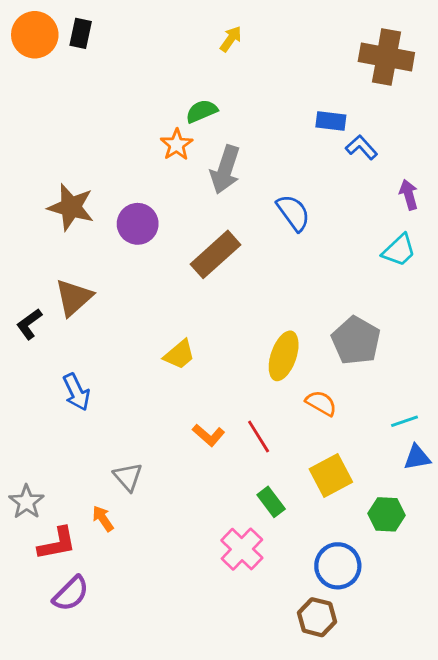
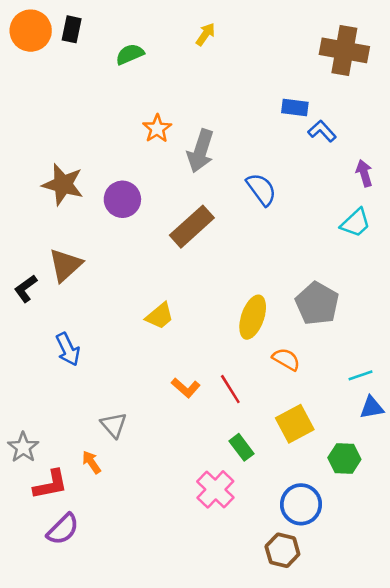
green semicircle: (202, 111) -> (130, 54), moved

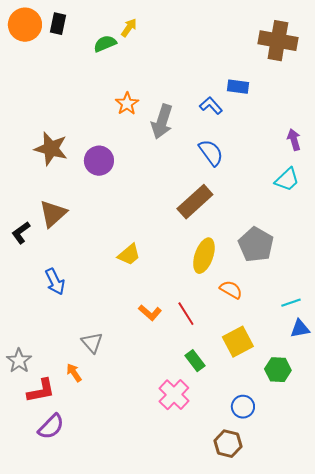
yellow arrow: (206, 34) -> (129, 28), moved
blue L-shape: (322, 131) -> (211, 106), moved
brown rectangle: (192, 227) -> (195, 202), moved
blue circle: (301, 504) -> (243, 407), size x0.7

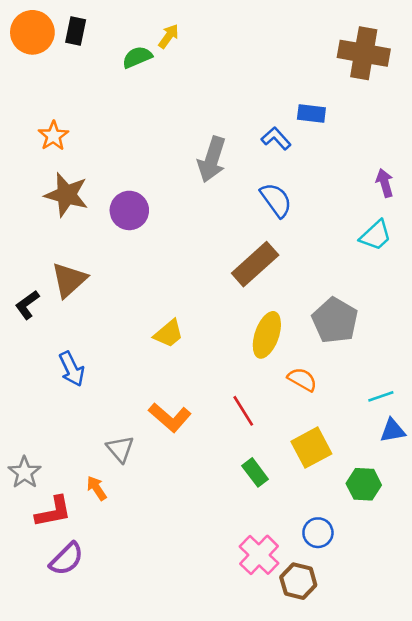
orange star: (127, 104) -> (53, 136), moved
orange L-shape: (150, 313) -> (170, 417), moved, size x1.4
pink cross: (174, 395) -> (259, 555), moved

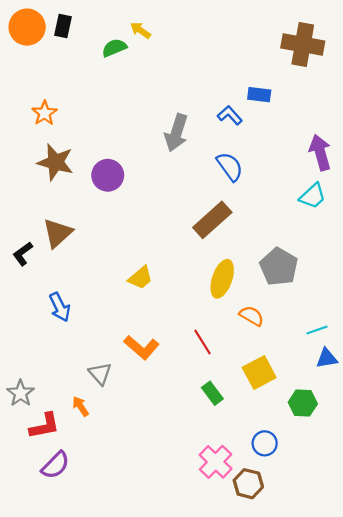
yellow arrow: (169, 36) -> (140, 30), turned -90
purple arrow: (385, 183) -> (320, 152), size x1.5

